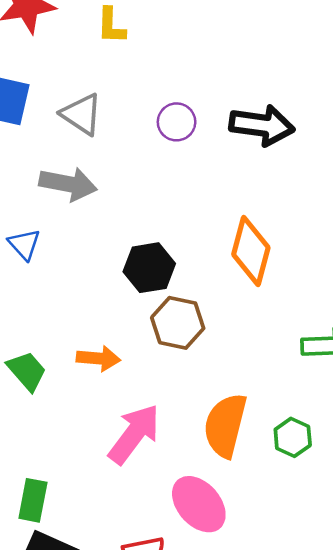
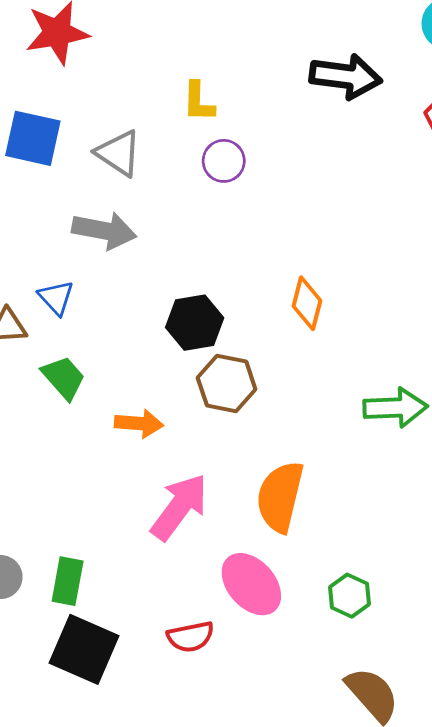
yellow L-shape: (111, 26) -> (199, 102), moved
black arrow: (262, 125) -> (346, 76), moved
orange diamond: (251, 251) -> (307, 303), size x0.7
green trapezoid: (27, 371) -> (64, 378), moved
green hexagon: (293, 437) -> (350, 596), moved

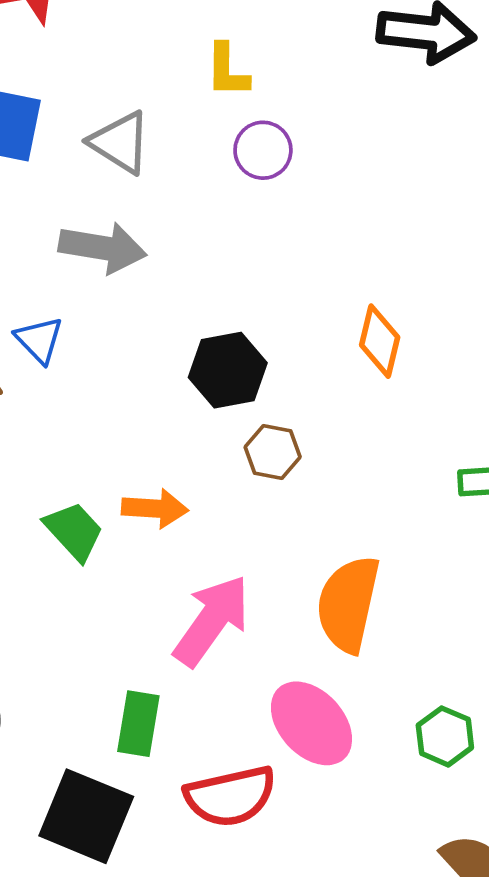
green trapezoid: (64, 378) -> (74, 531), moved
brown hexagon: (227, 384) -> (273, 452), size x0.7
green rectangle: (68, 581) -> (138, 724), moved
red semicircle: (191, 637) -> (230, 796), size x1.4

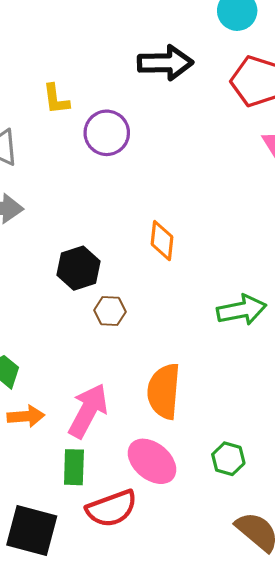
purple circle: (263, 150) -> (107, 133), moved, size x1.4
orange arrow: (155, 508) -> (26, 416), moved
green rectangle: (138, 724) -> (74, 467), moved

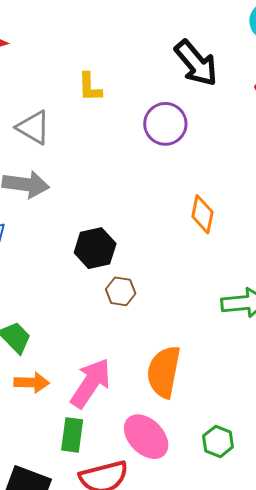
black arrow: (165, 63) -> (196, 63), turned 45
purple circle: (107, 133) -> (165, 124), moved
orange diamond: (162, 241) -> (202, 214), moved

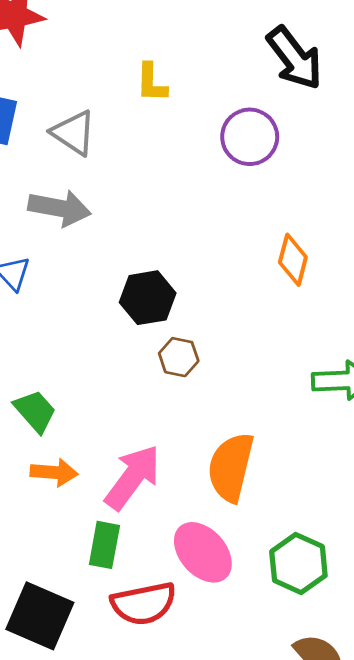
green hexagon: (218, 441) -> (298, 564), size x1.4

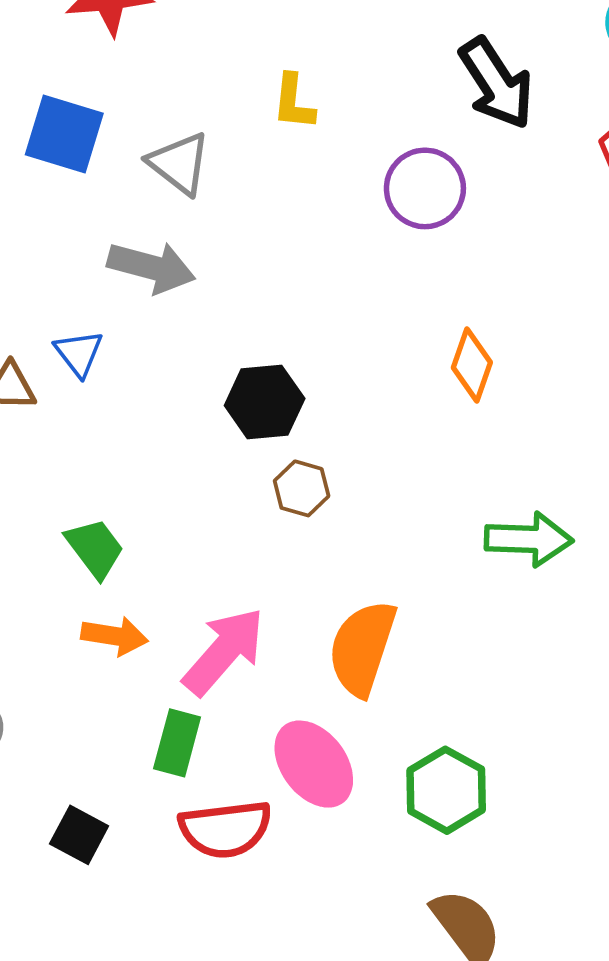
black square: (40, 616) -> (79, 835), size x0.6

